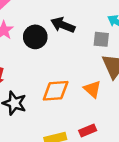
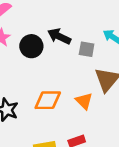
gray square: (101, 39) -> (87, 49), moved

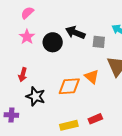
orange triangle: (84, 101) -> (92, 77), moved

